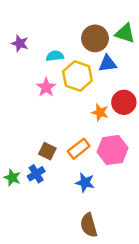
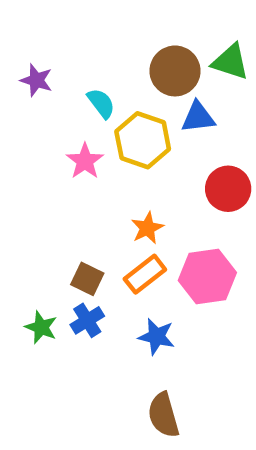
cyan semicircle: (55, 56) -> (101, 103), turned 60
orange star: (100, 112) -> (147, 228), moved, turned 30
blue cross: (36, 174) -> (87, 320), moved
green star: (12, 178) -> (41, 327), moved

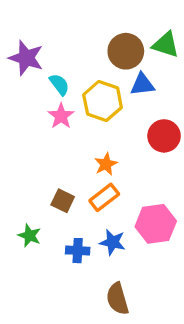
purple star: (36, 80) -> (26, 58), size x1.5
cyan semicircle: (101, 103) -> (59, 84), moved
pink hexagon: (207, 276) -> (156, 224), moved
blue cross: (87, 320) -> (78, 251), moved, turned 35

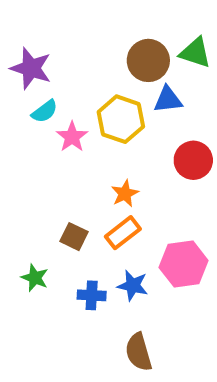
cyan semicircle: (59, 84) -> (45, 111), moved, turned 90

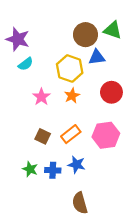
pink star: (72, 137) -> (41, 97), moved
orange star: (125, 194) -> (72, 96), moved
pink hexagon: (184, 264) -> (106, 135), moved
green star: (35, 278) -> (30, 169), moved

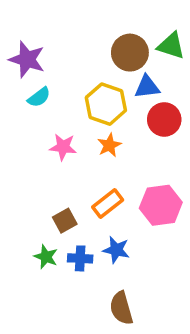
red circle: (111, 92) -> (164, 119), moved
pink star: (41, 97) -> (63, 147), turned -30
brown square: (43, 136) -> (65, 221), moved, turned 35

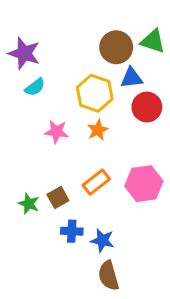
blue star: (116, 250) -> (102, 240), moved
green star: (46, 257) -> (29, 204), moved

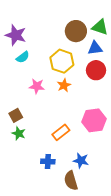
blue triangle: (132, 78) -> (95, 48), moved
orange rectangle: (96, 182) -> (61, 132), moved
brown square: (58, 197) -> (16, 115), moved
blue cross: (72, 231) -> (48, 162), moved
blue star: (102, 240) -> (81, 161), moved

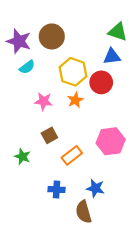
brown circle: (76, 31) -> (52, 36), moved
red circle: (96, 70) -> (101, 82), moved
brown square: (16, 115) -> (49, 135), moved

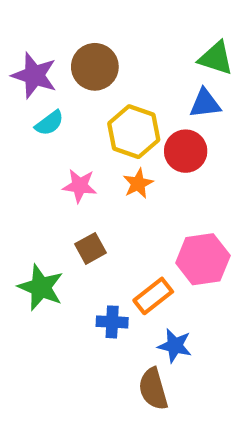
orange rectangle: (72, 155) -> (153, 296), moved
green star: (22, 157) -> (41, 287), size x1.5
blue cross: (56, 190) -> (112, 322), moved

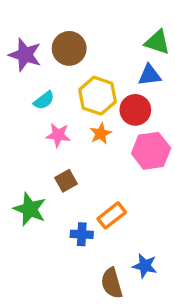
cyan semicircle: (49, 123) -> (44, 100), moved
pink hexagon: (203, 259) -> (151, 151), moved
blue star: (175, 346) -> (145, 266), moved

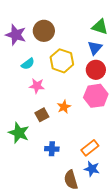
blue triangle: (149, 75) -> (95, 48), turned -42
red circle: (135, 110) -> (96, 70), moved
orange star: (101, 133) -> (64, 107), moved
orange rectangle: (112, 215) -> (90, 148), moved

